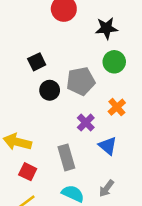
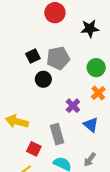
green circle: (114, 62) -> (96, 68), moved
gray pentagon: (81, 81) -> (58, 58), moved
red square: (28, 172) -> (34, 149), moved

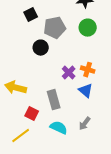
black square: (33, 56) -> (31, 15), moved
green circle: (96, 68) -> (88, 28), moved
orange cross: (98, 93) -> (88, 70), moved, turned -32

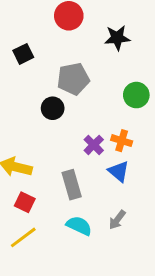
black square: (31, 15) -> (23, 54), moved
green circle: (88, 28) -> (136, 95), moved
red square: (32, 114) -> (25, 202), moved

